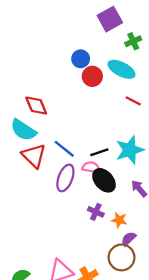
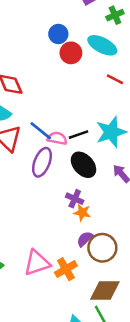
pink semicircle: (91, 167) -> (57, 138), moved
orange star: (119, 220) -> (82, 213), moved
purple semicircle: (129, 239) -> (85, 239), moved

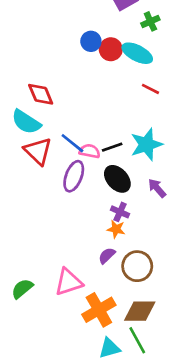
red circle: (71, 53) -> (111, 49), moved
purple cross: (75, 199) -> (120, 212), moved
purple semicircle: (85, 239) -> (107, 256), moved
orange cross: (66, 269) -> (99, 310), moved, size x1.4

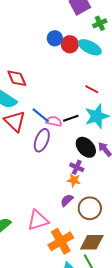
red line: (150, 89) -> (92, 89), moved
black ellipse: (117, 179) -> (86, 147), moved

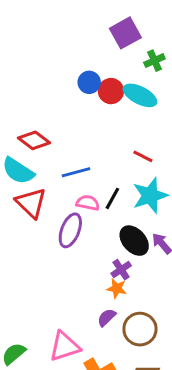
red diamond: (17, 78) -> (34, 140), turned -30
blue line: (41, 115) -> (76, 172), moved, turned -54
black line: (71, 118) -> (112, 198), turned -42
purple cross: (77, 167) -> (121, 270), turned 32

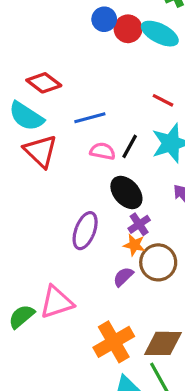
purple ellipse: (70, 230) -> (85, 231), moved
black ellipse: (134, 241) -> (126, 192), moved
brown circle: (140, 329) -> (158, 262), moved
pink triangle: (64, 346) -> (56, 302), moved

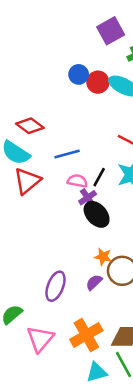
red triangle: (41, 151) -> (27, 181), turned 36
purple cross: (139, 224) -> (88, 198), moved
purple ellipse: (85, 231) -> (56, 286), moved
pink triangle: (56, 302) -> (40, 339), moved, turned -32

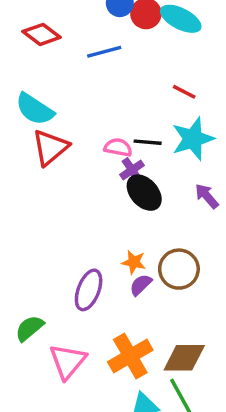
red diamond: (30, 126) -> (42, 34), moved
blue line: (67, 154) -> (104, 52), moved
black line: (99, 177) -> (148, 142), turned 66
orange star: (103, 257) -> (134, 262), moved

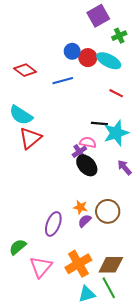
red line: (184, 92) -> (116, 93), moved
black line: (148, 142) -> (99, 124), moved
pink semicircle: (118, 147) -> (88, 142), moved

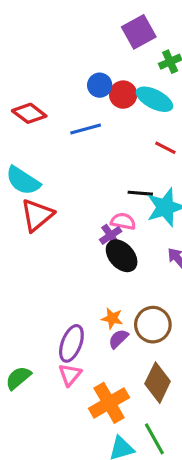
brown diamond: (111, 265) -> (158, 383), moved, turned -65
pink triangle: (41, 267) -> (70, 375), moved, size x0.7

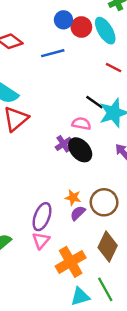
cyan ellipse: (154, 99) -> (105, 31), turned 32
black line: (140, 193) -> (94, 102), turned 30
purple cross: (111, 235) -> (63, 144), moved

